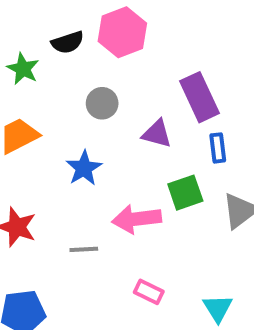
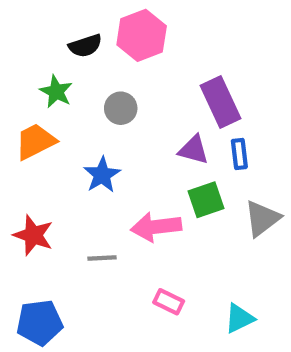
green star: (23, 69) -> (56, 92), moved
purple triangle: (157, 134) -> (194, 150), moved
cyan triangle: (218, 308) -> (239, 318), turned 36

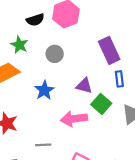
purple triangle: (194, 150) -> (84, 86), moved
green square: (206, 200) -> (101, 104), turned -30
gray line: (102, 258) -> (43, 145), moved

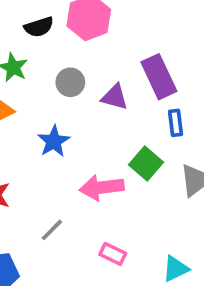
purple triangle: (84, 86) -> (115, 97), moved
gray line: (43, 145) -> (52, 230), turned -42

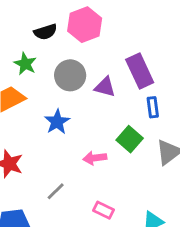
gray circle: (70, 82) -> (70, 75), size x1.4
pink arrow: (102, 187) -> (95, 158), size x0.7

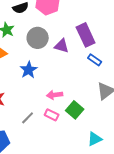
blue rectangle: (153, 107) -> (95, 60), turned -48
green square: (130, 139) -> (75, 110), moved
pink rectangle: (103, 210) -> (52, 115), moved

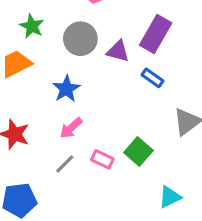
purple rectangle: (86, 35) -> (156, 34), turned 55
blue rectangle: (95, 60) -> (152, 78), moved
pink arrow: (55, 95) -> (71, 128), moved, turned -35

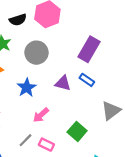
purple triangle: (118, 51) -> (63, 83), moved
pink arrow: (71, 128) -> (41, 115), moved
pink rectangle: (102, 159) -> (46, 145), moved

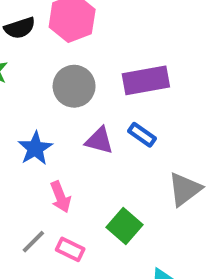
purple rectangle: (89, 49) -> (146, 80), turned 50
gray circle: (36, 53) -> (74, 86), moved
pink arrow: (41, 115) -> (60, 197), turned -70

